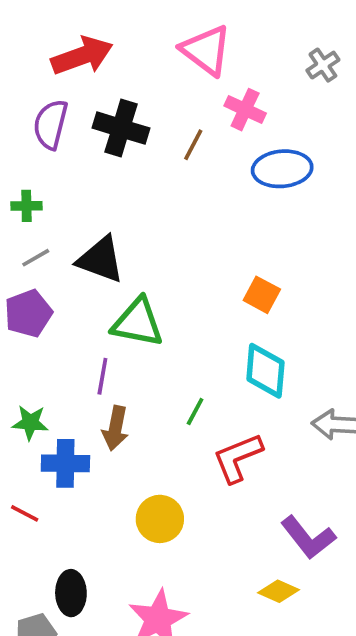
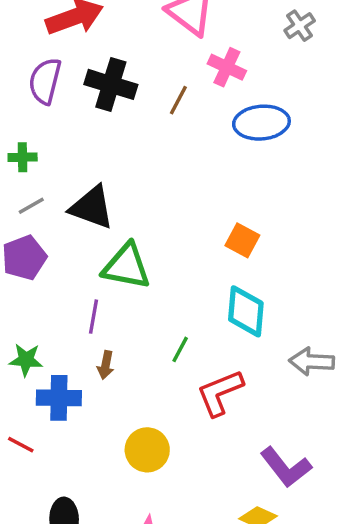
brown arrow: (115, 428) -> (106, 365), size x0.7

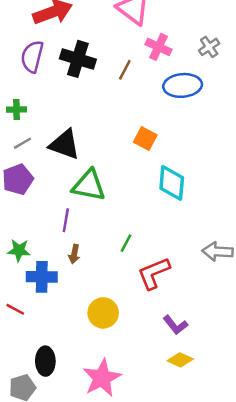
gray cross: (300, 26) -> (209, 47), moved
orange square: (242, 240) -> (145, 138), moved
cyan diamond: (246, 311) -> (172, 183), moved
purple L-shape: (286, 467) -> (175, 325), moved, size x0.7

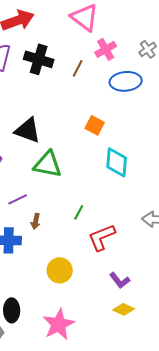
pink cross: (159, 47) -> (106, 49), turned 35
purple line: (66, 220) -> (18, 199), moved, turned 54

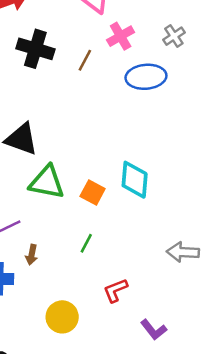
orange square: (95, 125) -> (93, 192), moved
red L-shape: (102, 237) -> (115, 290), moved, size x0.7
purple L-shape: (120, 280) -> (154, 330), moved

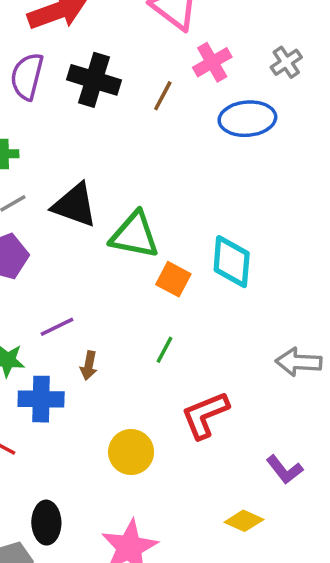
green triangle: (47, 182) -> (135, 235), moved
red L-shape: (115, 290) -> (205, 415), size x1.4
purple L-shape: (154, 330) -> (284, 470), moved

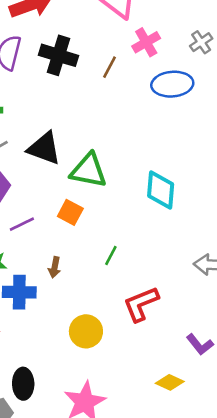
orange square: (173, 279) -> (70, 212), moved
purple line: (57, 327) -> (22, 224), moved

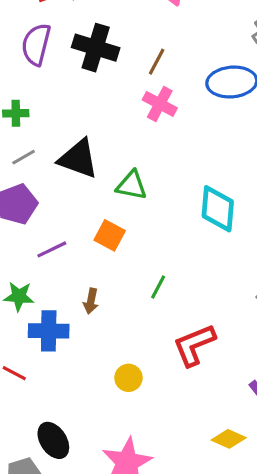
pink cross: (146, 42) -> (160, 104), moved, turned -32
green triangle: (89, 170) -> (132, 185), size x0.7
yellow circle: (86, 331) -> (128, 378), size x0.7
black ellipse: (23, 384) -> (53, 440), turned -32

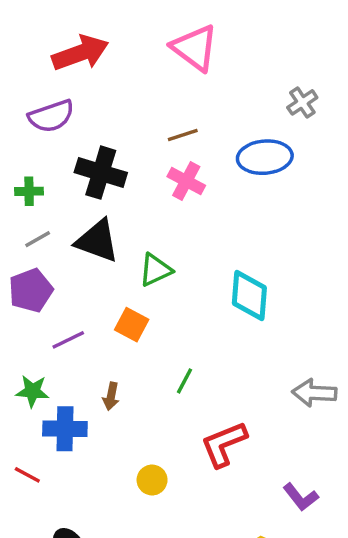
purple semicircle: (36, 44) -> (51, 116), turned -123
black cross: (96, 48) -> (101, 173), moved
brown line: (157, 62) -> (183, 135), turned 44
green triangle: (132, 185) -> (155, 270), turned -36

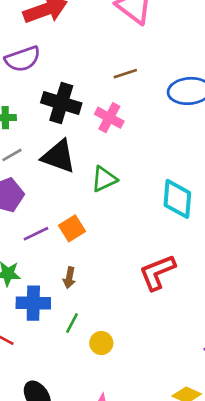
pink cross: (186, 181) -> (109, 118), moved
orange square: (132, 325) -> (72, 228), moved, turned 30
green line: (184, 381) -> (72, 323), moved
red L-shape: (224, 444) -> (157, 272), moved

